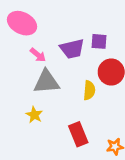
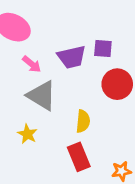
gray triangle: (46, 82) -> (42, 96), turned 36
yellow semicircle: (89, 90) -> (83, 121), moved

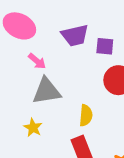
purple trapezoid: (72, 57) -> (75, 35), moved
gray triangle: (42, 96) -> (47, 91), turned -40

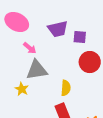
yellow star: (33, 128) -> (22, 89), moved

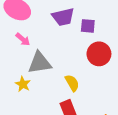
pink arrow: (30, 48) -> (23, 39), moved
yellow semicircle: (66, 88) -> (72, 83), turned -35

